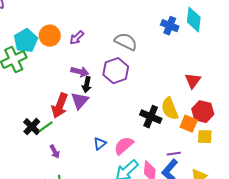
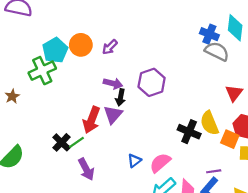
gray semicircle: (126, 42) -> (217, 51), moved
purple arrow: (55, 152) -> (86, 169), size x1.5

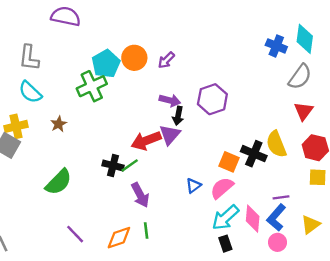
gray semicircle: (217, 51) -> (300, 77), moved, turned 100
brown star: (12, 96) -> (59, 124), moved
red arrow: (92, 120) -> (146, 141), turned 48
orange square: (230, 139) -> (229, 162), moved
black cross: (62, 142) -> (113, 165), turned -30

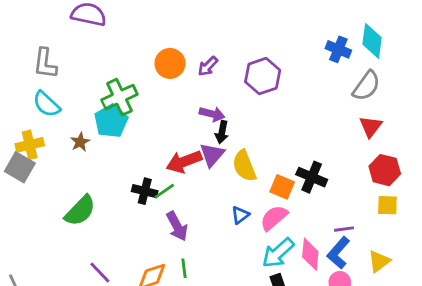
cyan pentagon: (106, 64) -> (111, 121), moved
purple hexagon: (212, 99) -> (263, 76), moved
yellow semicircle: (276, 144) -> (244, 166), moved

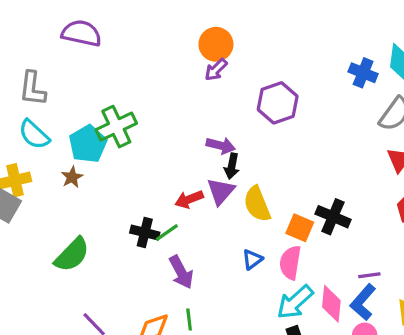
orange circle: (170, 63) -> (216, 44), moved
purple arrow: (208, 66) -> (216, 70), moved
cyan pentagon: (111, 121) -> (88, 144), moved
red arrow: (184, 162) -> (189, 199), size x0.7
pink semicircle: (274, 218) -> (290, 263), turned -40

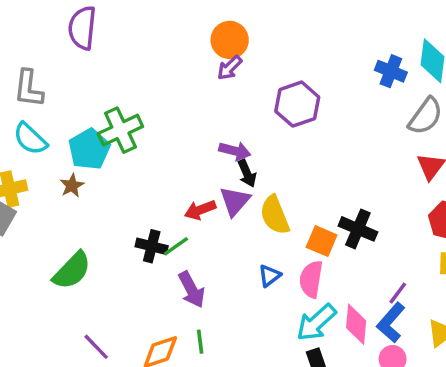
purple semicircle: (81, 33) -> (82, 28), turned -96
black arrow: (232, 166) -> (247, 173), turned -35
purple line: (369, 275) -> (398, 293), turned -45

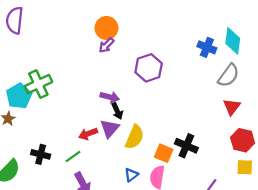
yellow semicircle: (275, 215) -> (135, 137), turned -135
black cross: (152, 246) -> (41, 154), moved

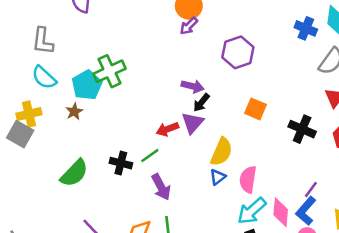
black arrow: (117, 111) -> (201, 103), turned 63
yellow semicircle: (135, 137) -> (222, 152), moved
black cross: (186, 146) -> (302, 129), moved
orange square: (164, 153) -> (256, 109), moved
black cross: (41, 154) -> (121, 163), moved

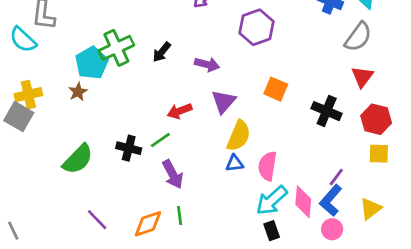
cyan semicircle: (44, 77) -> (23, 40), moved
black arrow: (201, 103) -> (162, 52), moved
purple triangle: (193, 123) -> (224, 101), moved
blue triangle: (218, 177) -> (235, 163), turned 30

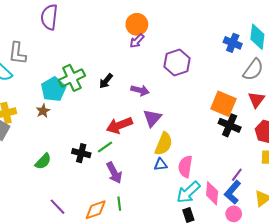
orange square: (276, 89) -> (223, 104), moved, size x1.4
red arrow: (180, 111) -> (119, 125), size x1.4
green semicircle: (78, 159) -> (43, 161), size x0.7

